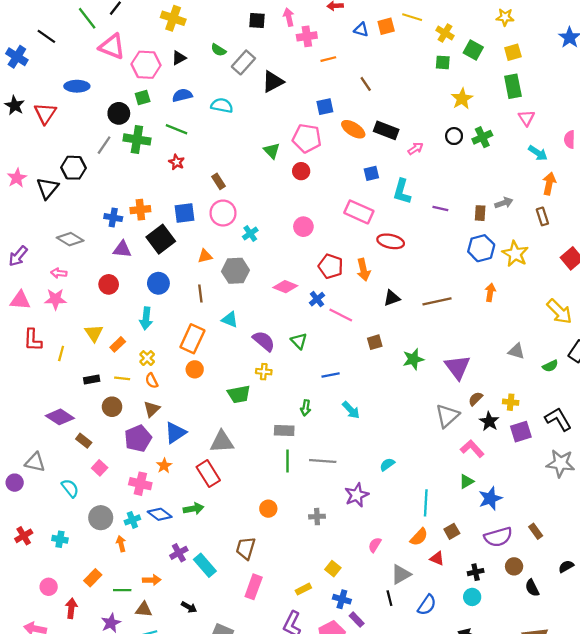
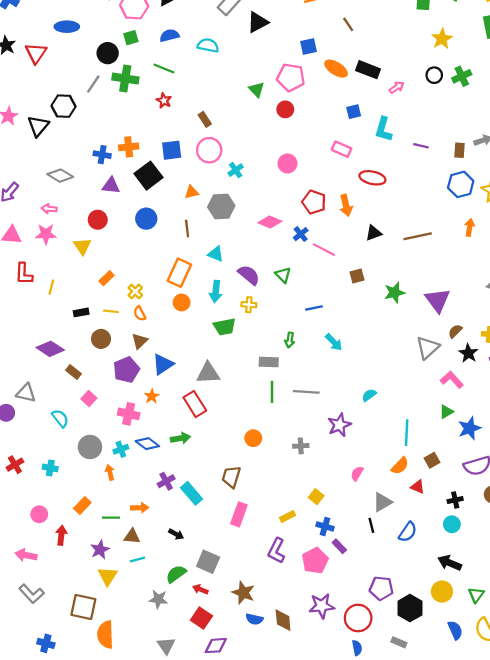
pink rectangle: (359, 212) -> (342, 149), size x0.7
cyan arrow: (146, 318) -> (216, 291), moved
yellow triangle: (94, 333) -> (82, 246), moved

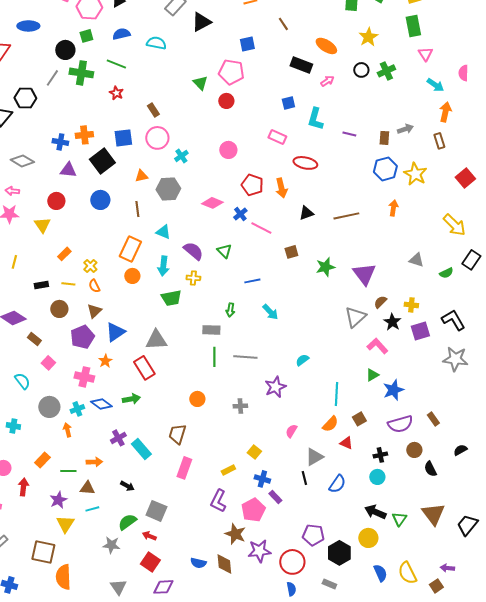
orange ellipse: (336, 69) -> (326, 46), moved
brown star: (243, 593) -> (235, 534), moved
green triangle: (476, 595) -> (399, 519), moved

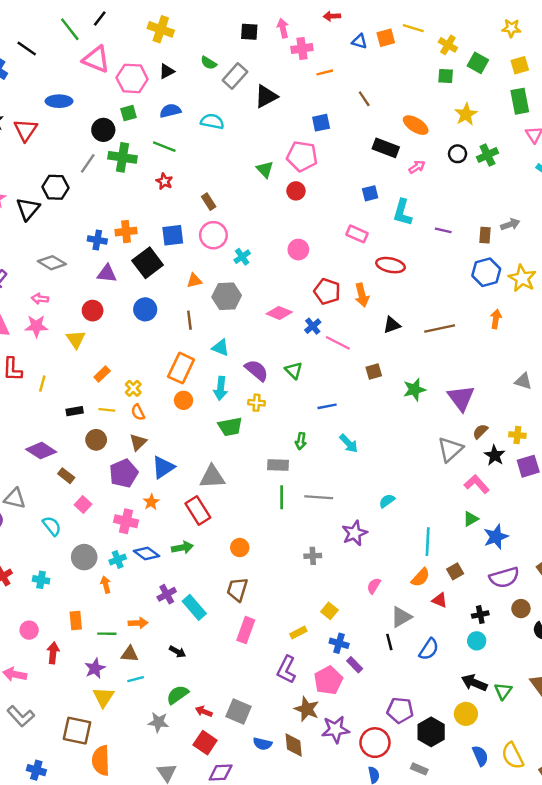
orange circle: (197, 399) -> (240, 548), moved
orange rectangle: (42, 460) -> (76, 621), turned -49
gray square: (156, 511) -> (239, 711), moved

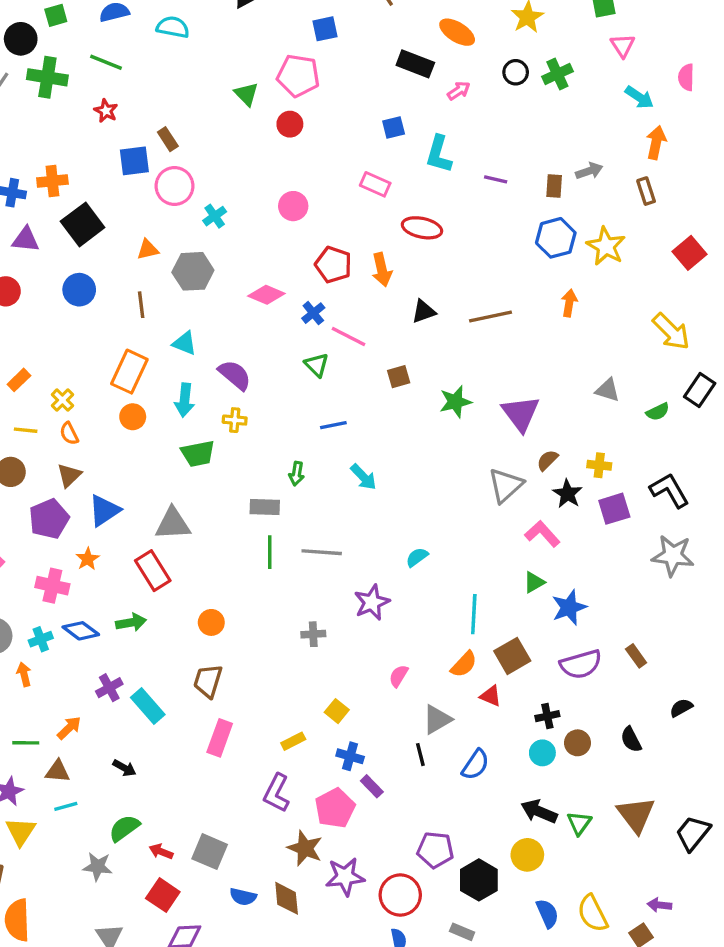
blue square: (173, 235) -> (134, 161), moved
green triangle: (294, 370) -> (317, 365), moved
brown square: (455, 571) -> (512, 656), size x1.5
brown circle: (521, 609) -> (577, 743), moved
orange arrow: (138, 623) -> (69, 728), turned -42

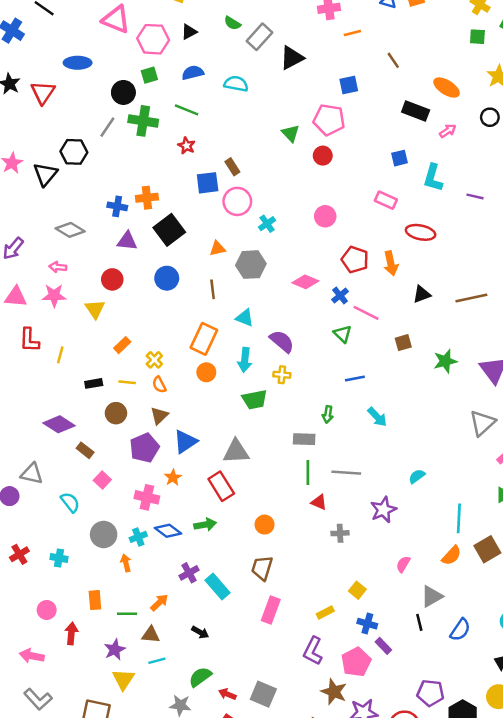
red triangle: (491, 696) -> (319, 502), moved

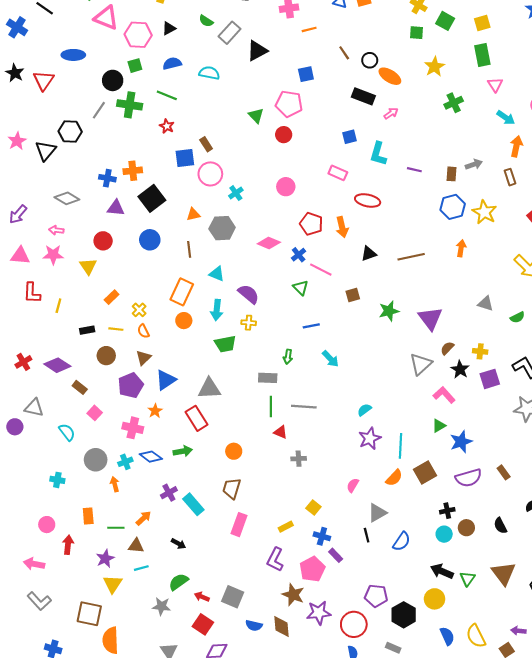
black circle: (490, 117) -> (370, 60), moved
purple star: (383, 510) -> (370, 438), moved
red cross: (19, 554) -> (23, 362), moved

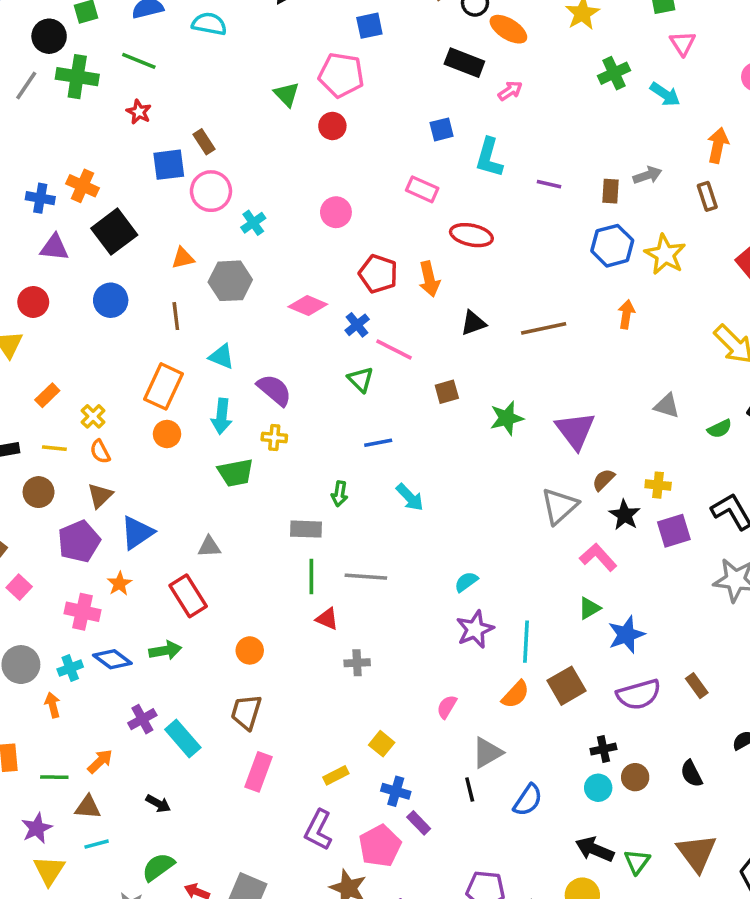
cyan arrow: (506, 118) -> (665, 94), moved
orange cross: (133, 171) -> (83, 186), turned 30
gray triangle: (209, 389) -> (209, 547), size x0.6

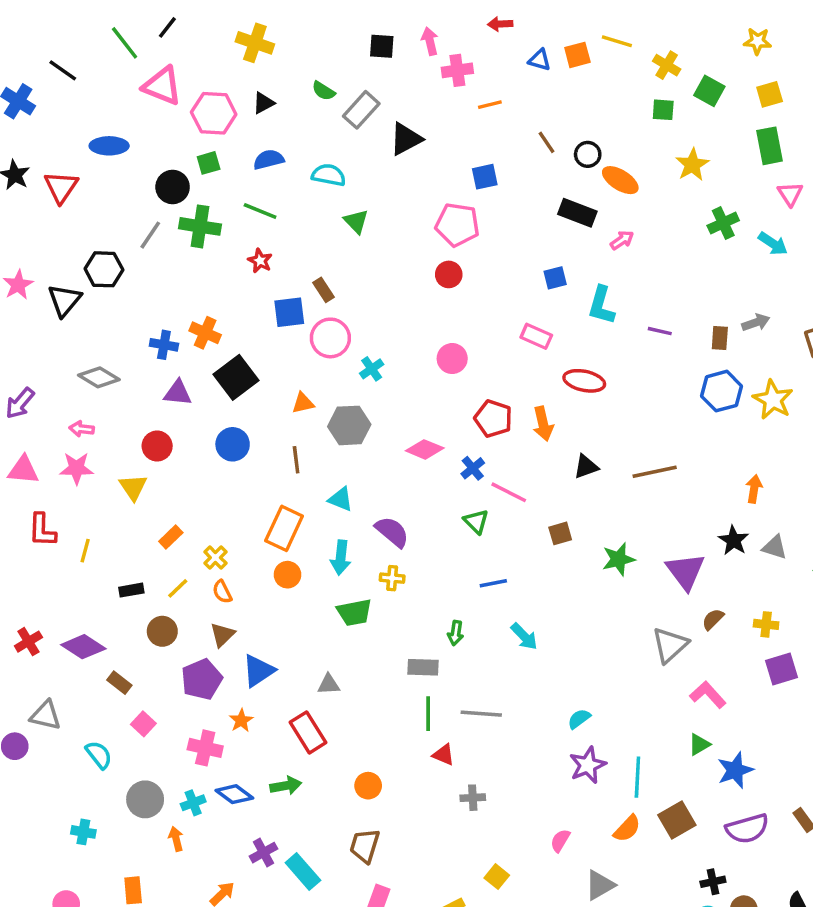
green triangle: (287, 94) -> (356, 221), moved
orange arrow: (626, 314) -> (754, 489), moved
yellow line: (54, 448) -> (178, 588), turned -50
black star: (625, 515) -> (733, 540), moved

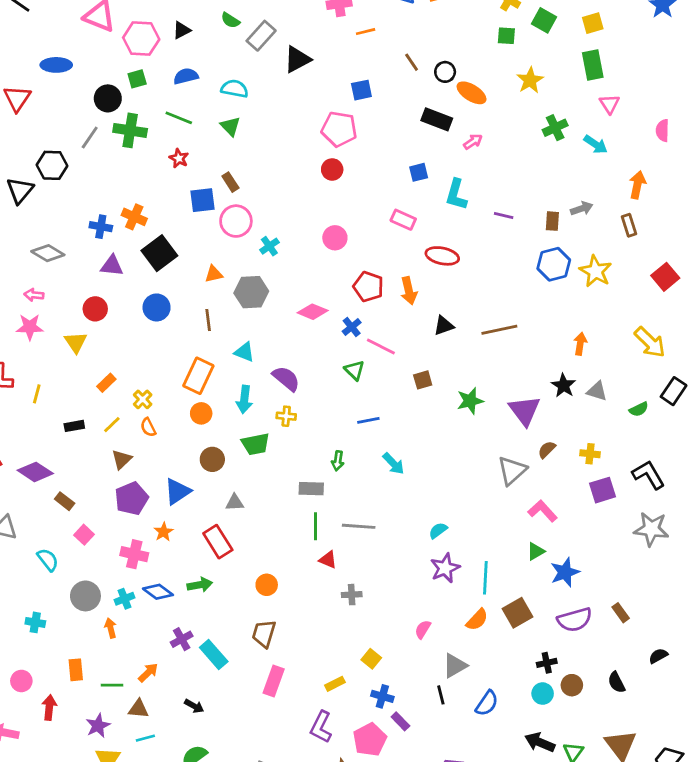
green triangle: (356, 221) -> (230, 126), moved
brown circle: (162, 631) -> (212, 459), moved
brown triangle: (222, 635) -> (122, 459), moved

